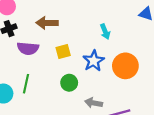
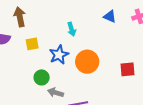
brown arrow: (47, 23) -> (20, 17), turned 72
green circle: (69, 83) -> (42, 77), moved

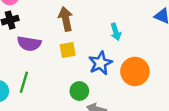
brown arrow: (20, 17) -> (66, 19), moved

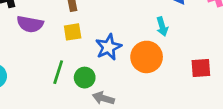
cyan arrow: (116, 32) -> (162, 27), moved
green line: (24, 82) -> (58, 72), moved

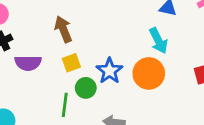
cyan arrow: (162, 27) -> (158, 41), size x1.4
green circle: (85, 78) -> (86, 88), moved

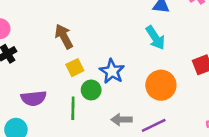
purple semicircle: (28, 63) -> (34, 98), moved
orange circle: (149, 73) -> (161, 85), moved

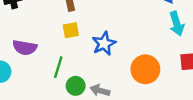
cyan arrow: (155, 38) -> (177, 24), moved
green circle: (91, 90) -> (76, 86), moved

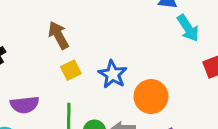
orange circle: (145, 69) -> (151, 97), moved

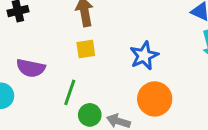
blue star: (113, 74) -> (144, 56), moved

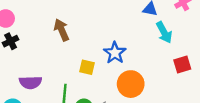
yellow square: (86, 49) -> (87, 67), moved, turned 35

